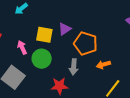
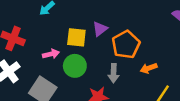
orange pentagon: (86, 43) -> (126, 45), turned 30
pink arrow: (22, 47) -> (51, 54), turned 104

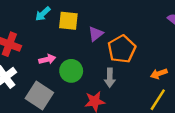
yellow square: (76, 37) -> (68, 21), moved
orange arrow: (149, 68) -> (159, 74), moved

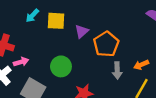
pink arrow: (47, 59) -> (21, 62), moved
gray arrow: (110, 78) -> (117, 70), moved

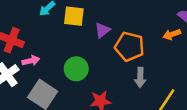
orange pentagon: (106, 44) -> (129, 47), turned -30
orange arrow: (141, 65) -> (172, 34), moved

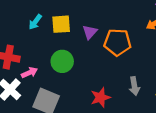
green circle: (76, 69) -> (62, 61), moved
gray arrow: (140, 77) -> (134, 86), moved

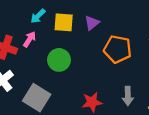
purple triangle: (90, 32) -> (92, 23), moved
pink arrow: (29, 73) -> (29, 39), moved, turned -42

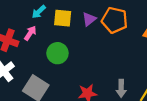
orange pentagon: (118, 49) -> (115, 20), moved

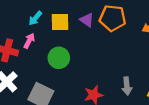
purple triangle: (89, 19) -> (87, 20), turned -40

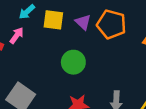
green circle: (59, 58) -> (73, 62), moved

